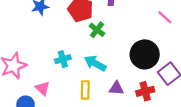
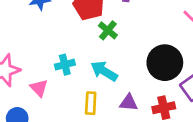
pink triangle: (43, 88) -> (39, 88), moved

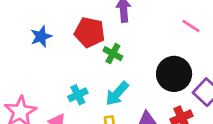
cyan arrow: (104, 71) -> (117, 94), turned -68

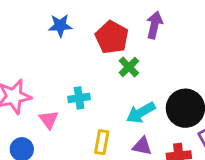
cyan arrow: (117, 94) -> (141, 113), moved

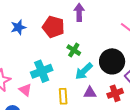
green cross: (129, 67) -> (74, 50), moved
cyan cross: (79, 98) -> (42, 71), size x1.5

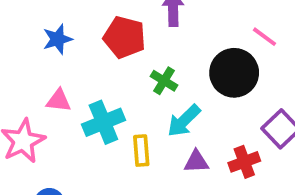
black circle: (112, 61) -> (234, 73), moved
pink triangle: (25, 90) -> (59, 100), moved, turned -32
yellow rectangle: (63, 96) -> (141, 151), moved

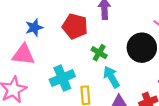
pink triangle: (59, 100) -> (23, 55), moved, size x1.5
cyan arrow: (184, 121) -> (111, 77), turned 105

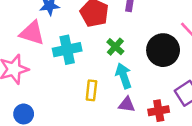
cyan cross: (62, 78) -> (67, 50), moved

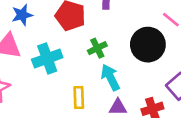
green cross: (115, 47) -> (97, 48), turned 30

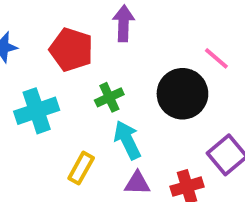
yellow rectangle: (79, 97) -> (81, 168), turned 30

